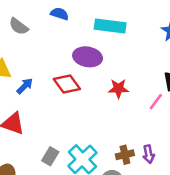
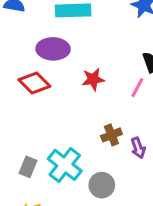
brown cross: (125, 155) -> (111, 135), moved

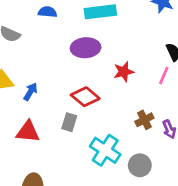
red diamond: (34, 83) -> (85, 97), moved
gray rectangle: (28, 167) -> (69, 122), moved

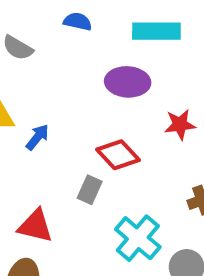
red triangle: (28, 132) -> (35, 226), moved

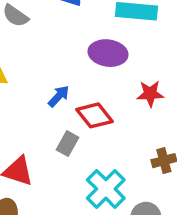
blue arrow: (37, 137) -> (59, 96), moved

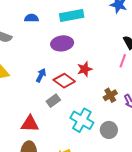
red star: (150, 94) -> (85, 69), moved
gray rectangle: (67, 144) -> (53, 101), turned 40

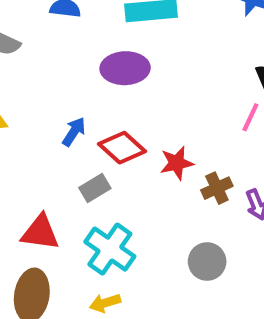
red star: (85, 69) -> (177, 163), moved
cyan cross: (82, 120) -> (110, 249), moved

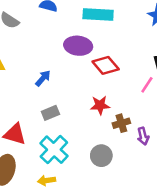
red diamond: (122, 148) -> (106, 65), moved
gray circle: (207, 262) -> (101, 156), moved

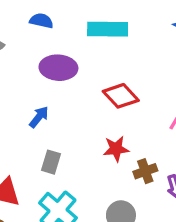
purple ellipse: (78, 46) -> (58, 68), moved
gray rectangle: (50, 113) -> (51, 162), turned -48

